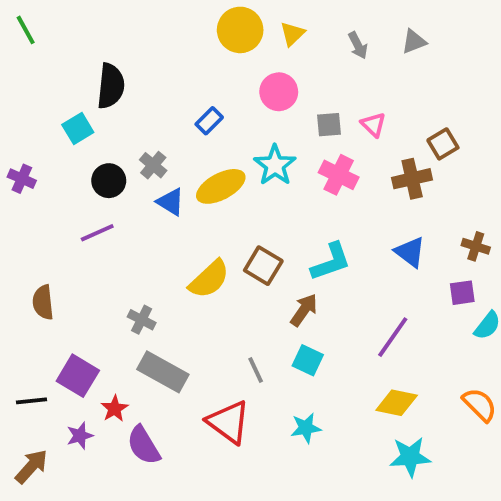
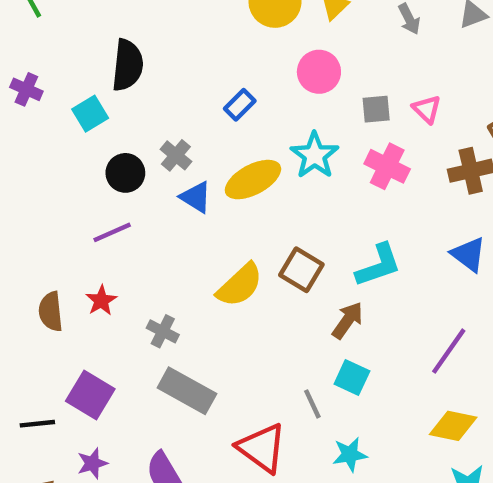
purple cross: (22, 179) -> (26, 89), moved
gray line: (256, 370) -> (312, 404), moved
red star: (115, 409) -> (101, 301), moved

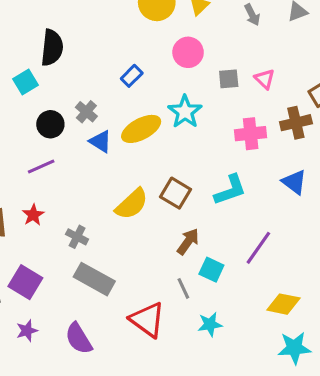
pink cross: (387, 166) -> (251, 134), moved, turned -32
brown arrow: (348, 320) -> (188, 242), moved
purple line: (449, 351) -> (258, 248), moved

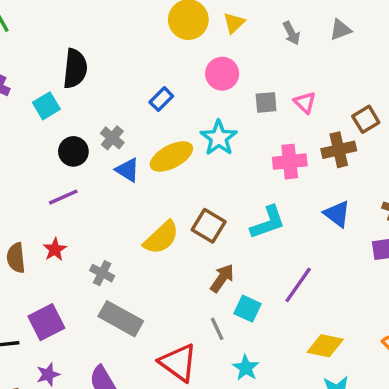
purple square: (25, 282) -> (46, 322), turned 32
cyan star: (210, 324) -> (246, 368), turned -30

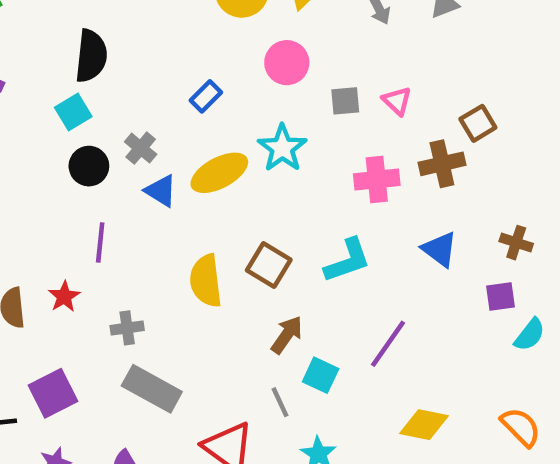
cyan square: (46, 106) -> (73, 112), moved
purple line: (63, 197) -> (100, 243), moved, turned -60
yellow semicircle: (161, 238) -> (206, 281), turned 126
gray cross: (102, 273) -> (127, 328), turned -35

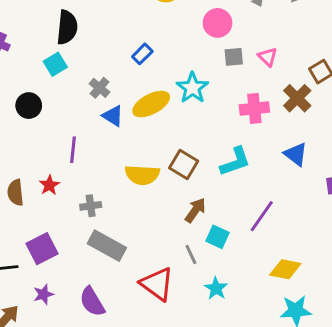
pink circle: (287, 63) -> (218, 23), moved
brown cross: (442, 164) -> (297, 98), turned -32
black circle: (89, 166) -> (29, 106), moved
yellow semicircle: (206, 281) -> (142, 175), turned -80

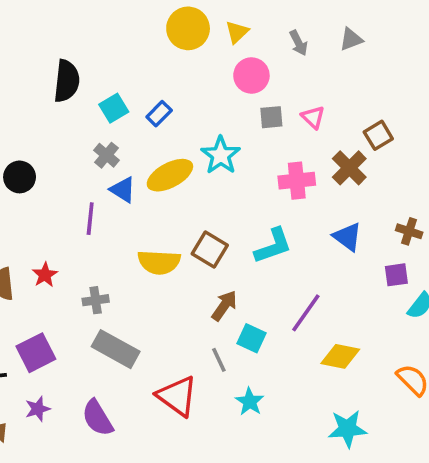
cyan square: (55, 64) -> (114, 108), moved
purple line: (73, 150) -> (90, 219), moved
yellow diamond: (285, 269) -> (340, 356), moved

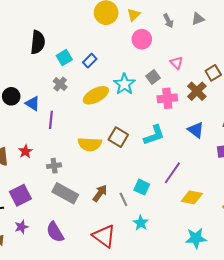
gray square: (271, 117) -> (153, 77), moved, turned -32
blue triangle: (123, 190) -> (33, 103), moved
brown arrow: (224, 306) -> (100, 193), moved
red triangle: (177, 396) -> (104, 236), moved

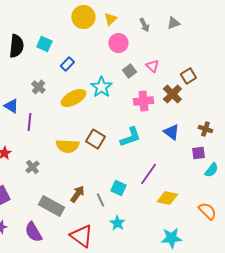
cyan square: (64, 58) -> (44, 44), moved, turned -35
gray square: (153, 77) -> (129, 71), moved
gray cross: (54, 166) -> (32, 167), turned -32
gray rectangle: (65, 193) -> (51, 206), moved

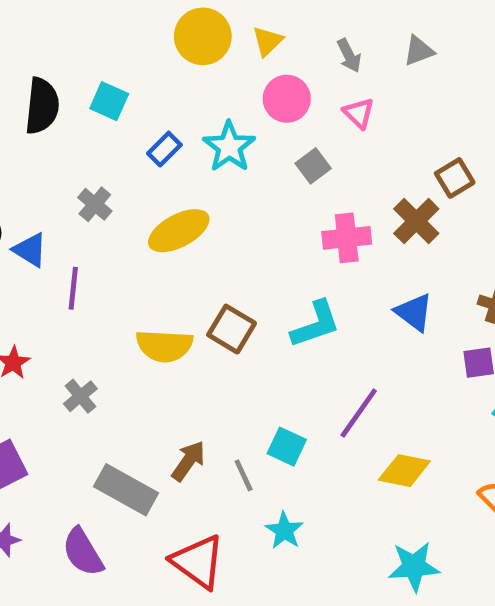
pink triangle: (152, 66) -> (359, 113), moved
cyan star: (101, 87) -> (229, 147), moved

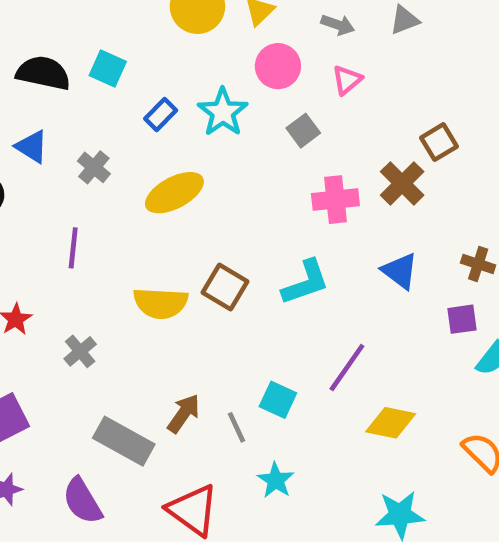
gray arrow: (349, 56) -> (338, 25), turned -44
black semicircle: (42, 106) -> (43, 73), turned -84
pink triangle: (359, 113) -> (347, 80), turned 36
blue triangle: (30, 250) -> (32, 147), moved

